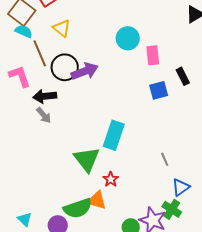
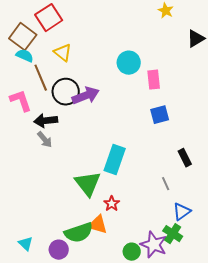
black rectangle: (183, 76) -> (185, 158), moved

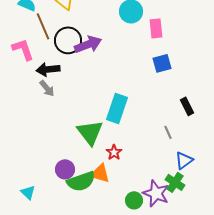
purple circle: (59, 250) -> (65, 169), moved

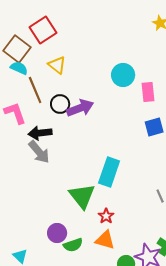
black circle: (68, 40) -> (60, 104), size x0.7
gray arrow: (47, 88) -> (39, 152), size x1.4
orange triangle: (100, 173) -> (105, 240), moved
green semicircle: (81, 181) -> (73, 245), size x0.7

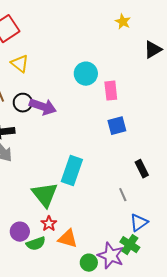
purple arrow: (80, 108) -> (43, 107), turned 40
red star: (106, 216) -> (49, 224), moved

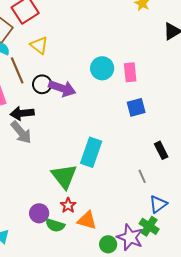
cyan circle: (86, 74) -> (102, 68), moved
green semicircle: (36, 244) -> (55, 225), turned 36

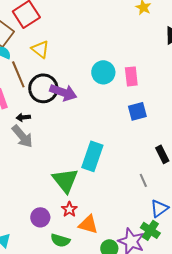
black circle: (42, 84) -> (43, 88), size x1.5
black arrow: (22, 113) -> (23, 117), size x0.6
green semicircle: (55, 225) -> (60, 240), moved

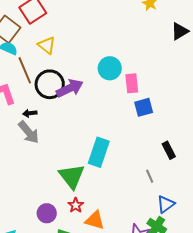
pink rectangle: (131, 76) -> (132, 83), moved
purple arrow: (63, 92) -> (70, 88), turned -44

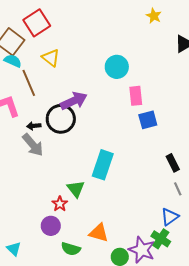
cyan circle: (110, 68) -> (117, 67), moved
black circle: (50, 84) -> (61, 119), moved
green triangle: (72, 176) -> (76, 189), size x0.7
gray line: (150, 176) -> (178, 189), moved
red star: (76, 205) -> (60, 204), moved

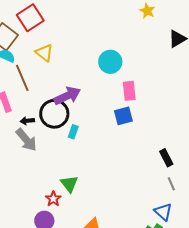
blue square: (148, 120) -> (123, 116), moved
cyan rectangle: (103, 165) -> (73, 132), moved, size x0.5
blue triangle: (170, 217) -> (163, 212), turned -42

